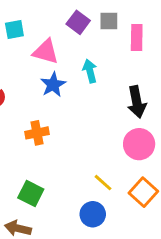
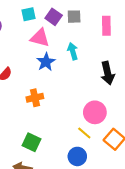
gray square: (109, 21) -> (74, 17), moved
purple square: (78, 22) -> (54, 17), moved
cyan square: (14, 30) -> (28, 14), moved
pink circle: (139, 144) -> (95, 112), moved

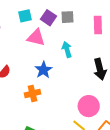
blue star: (46, 62) -> (43, 70), moved

